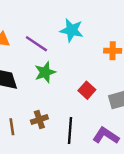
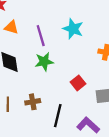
purple line: (36, 44) -> (41, 36), turned 30

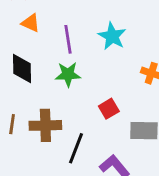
brown cross: (33, 102) -> (45, 125), size x1.5

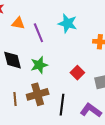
orange triangle: (31, 23) -> (18, 23), moved
green star: (68, 74) -> (39, 65), moved

